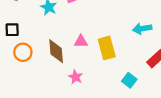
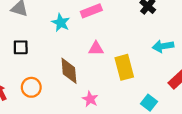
pink triangle: (81, 42) -> (96, 49), moved
orange circle: (23, 52) -> (31, 87), moved

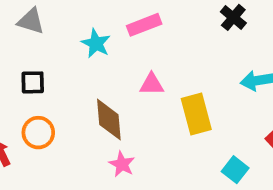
orange circle: (31, 87) -> (38, 133), moved
pink star: (90, 99) -> (122, 164), moved

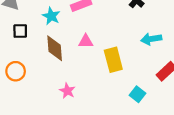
black square: (33, 82) -> (20, 31), moved
brown diamond: (109, 120) -> (55, 48), moved

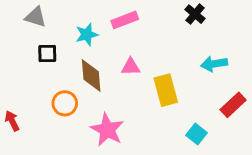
cyan star: (51, 16) -> (87, 35), turned 30
orange circle: (16, 71) -> (65, 103), moved
pink star: (67, 91) -> (107, 130), size x1.6

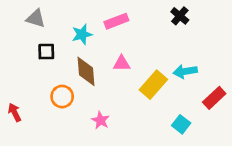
cyan arrow: (214, 64) -> (185, 71), moved
yellow rectangle: (166, 90) -> (153, 85), turned 56
pink star: (107, 130) -> (100, 120), size x0.6

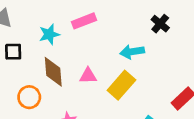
black cross: (180, 16) -> (160, 24), moved
pink triangle: (122, 63) -> (88, 76), moved
cyan arrow: (185, 71) -> (132, 52), moved

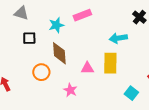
pink triangle: (88, 76) -> (87, 68), moved
yellow rectangle: (121, 85) -> (110, 63), turned -40

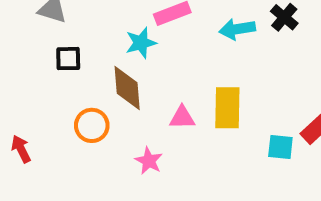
cyan star: (56, 25) -> (141, 43), moved
cyan arrow: (118, 38) -> (237, 29), moved
cyan square: (131, 93) -> (280, 147), moved, turned -32

